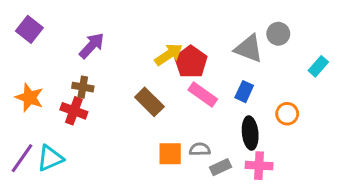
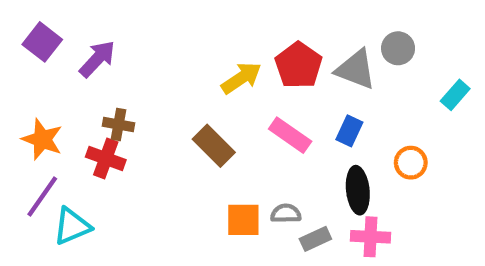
purple arrow: (92, 46) -> (97, 59), moved
red pentagon: (191, 62) -> (298, 65), moved
purple line: (22, 158) -> (42, 197), moved

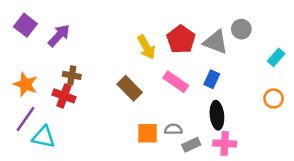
yellow arrow: (241, 78) -> (146, 47), turned 95
orange circle: (411, 163) -> (273, 98), moved
cyan triangle: (72, 226) -> (43, 137), turned 35

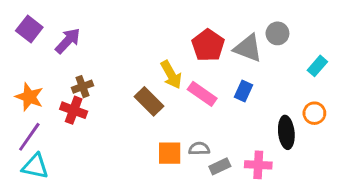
yellow arrow: (146, 47) -> (171, 75), moved
brown cross: (72, 75) -> (83, 87), turned -30
black ellipse: (217, 115) -> (286, 132), moved
cyan triangle: (43, 137) -> (35, 166), moved

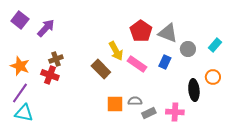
gray circle: (277, 33) -> (188, 49), moved

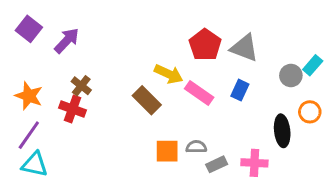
gray circle: (188, 49) -> (291, 75), moved
yellow arrow: (116, 51) -> (169, 74), turned -36
brown cross: (56, 59) -> (81, 86), turned -32

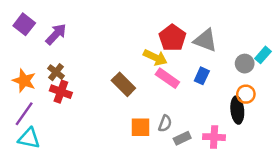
yellow arrow: (169, 74) -> (155, 57), moved
brown cross: (81, 86) -> (56, 72), moved
orange circle: (310, 112) -> (246, 94), moved
gray semicircle: (196, 147) -> (165, 124), turned 112

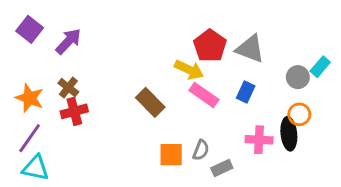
red cross: (61, 92) -> (74, 111), turned -35
pink cross: (214, 137) -> (259, 140), moved

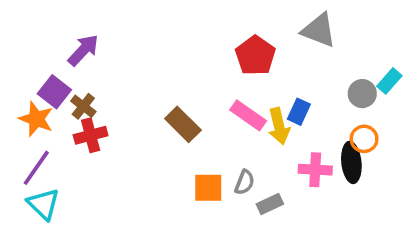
purple square: (30, 29) -> (54, 92), moved
gray triangle: (250, 49) -> (319, 30), moved
yellow arrow: (189, 70) -> (279, 126), moved, turned 52
cyan triangle: (36, 168) -> (43, 204), turned 32

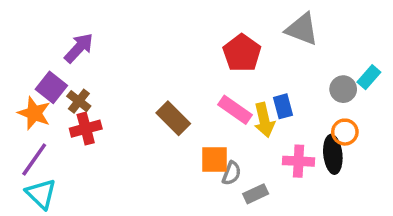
blue rectangle: (299, 112) -> (283, 106), turned -40
orange square: (208, 188) -> (214, 159), moved

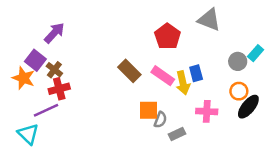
brown rectangle: (173, 118) -> (129, 71), moved
black ellipse: (333, 154) -> (248, 107), moved, turned 45
purple line: (34, 159) -> (46, 110), moved, turned 30

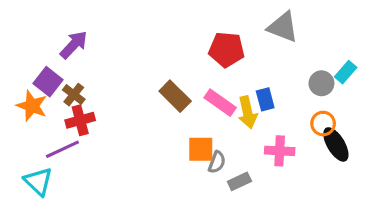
red pentagon: (167, 36) -> (227, 50), turned -30
black ellipse: (248, 107) -> (336, 144), turned -70

